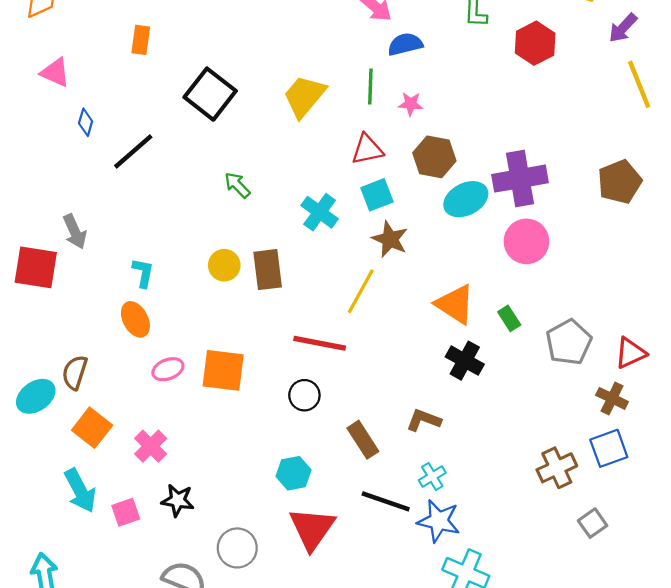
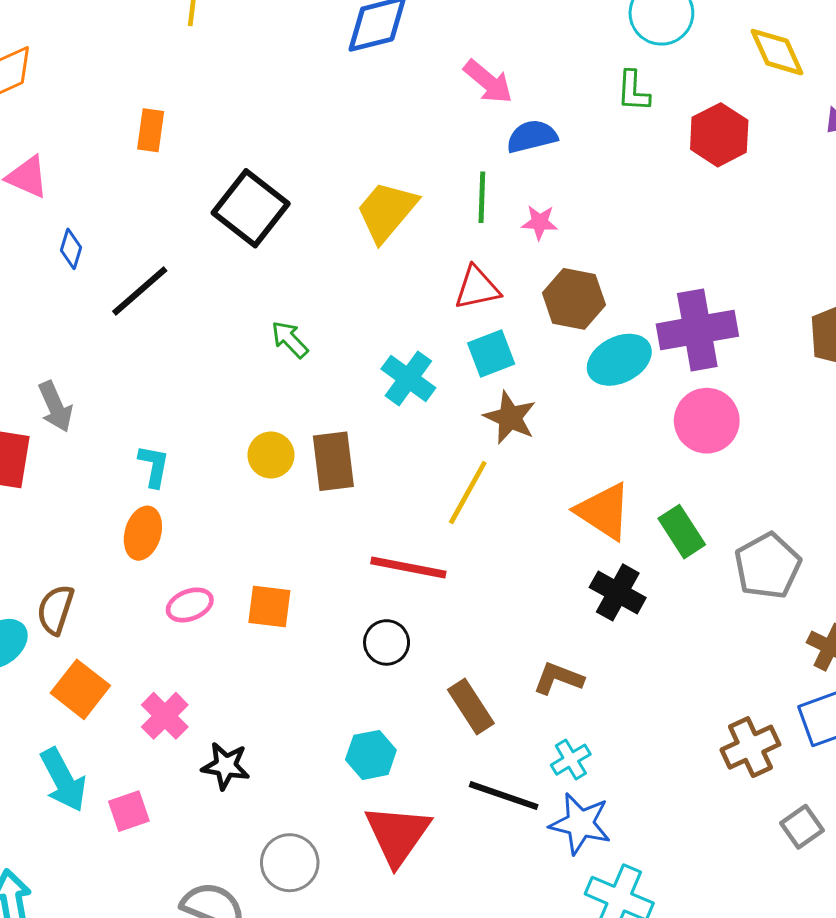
green rectangle: (509, 318) -> (682, 532), size x1.4
orange ellipse: (135, 319) -> (143, 533), turned 44
orange square: (223, 370) -> (269, 607), size x0.7
black star: (178, 500) -> (226, 766), moved

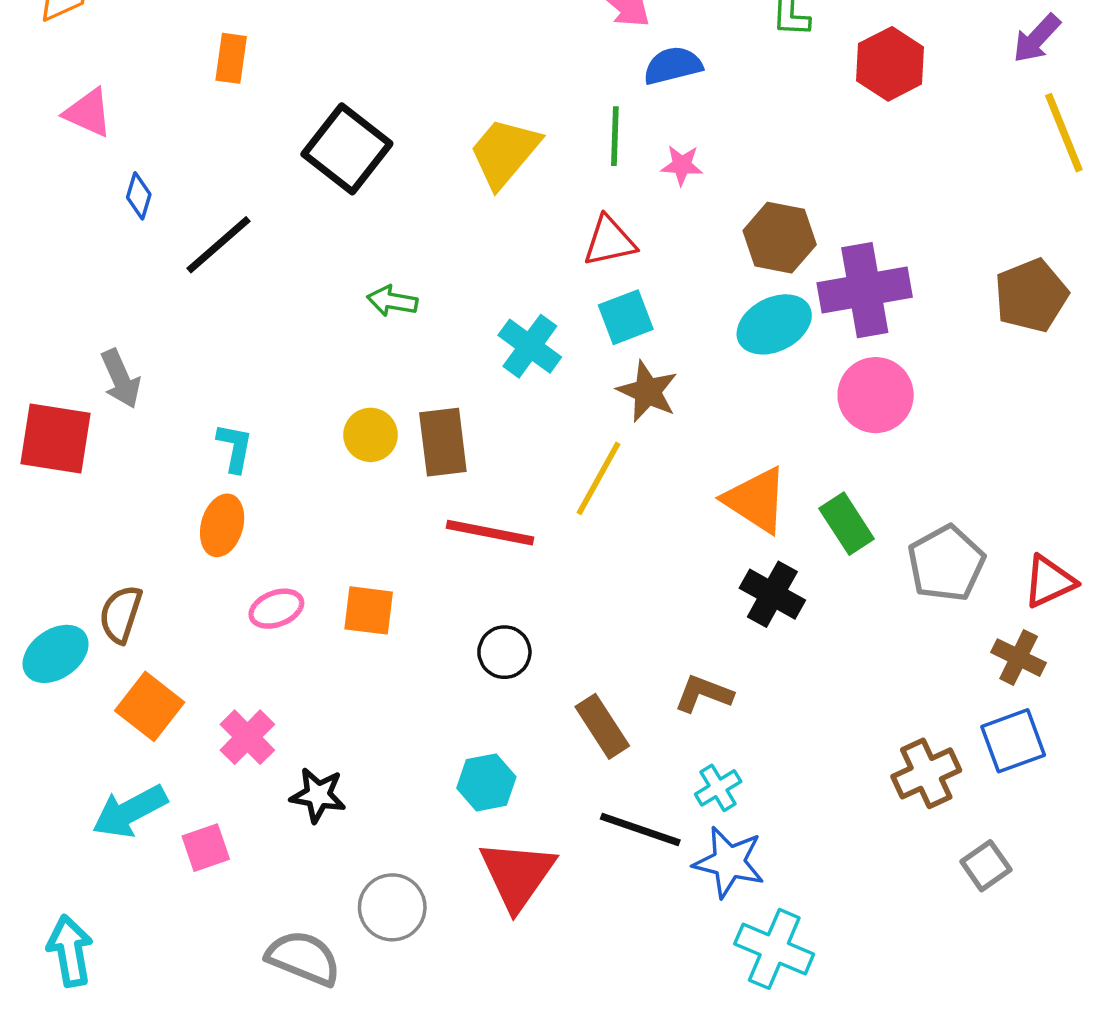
brown hexagon: (574, 299) -> (780, 238), moved
green arrow: (290, 339) -> (392, 301), turned -36
red line: (408, 567) -> (490, 533), moved
cyan arrow: (63, 780) -> (130, 811), turned 90

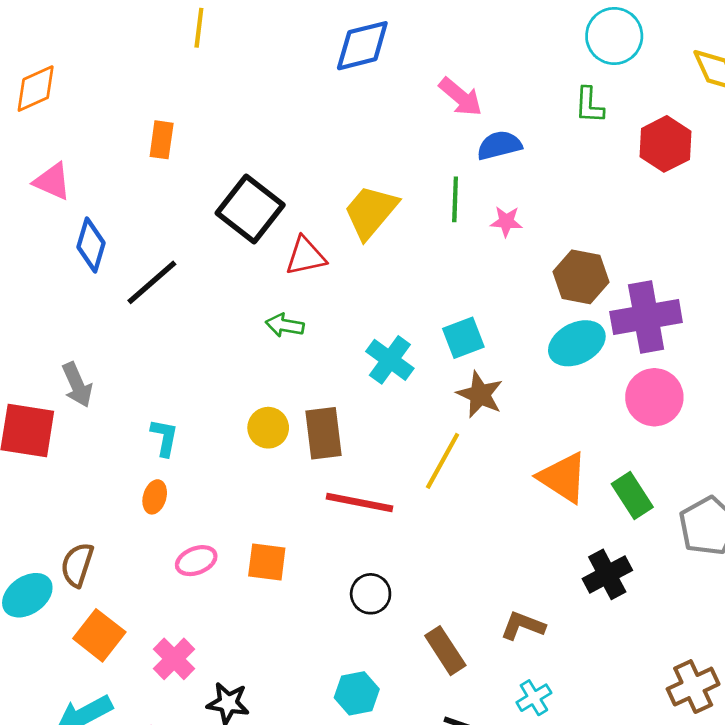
blue diamond: (139, 196) -> (91, 245), size x1.5
red triangle: (609, 241) -> (306, 256), moved
orange ellipse: (222, 525) -> (155, 497), size x0.7
black cross: (772, 594) -> (607, 574), moved, turned 33

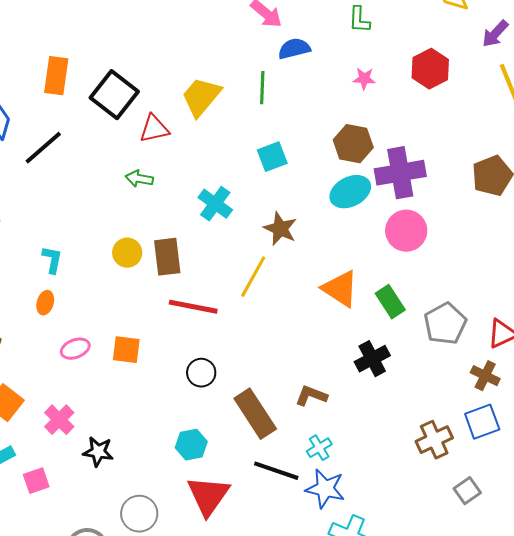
orange rectangle: (162, 140) -> (56, 76), moved, size x1.4
red hexagon: (665, 144) -> (430, 69), moved
pink star: (506, 221) -> (364, 79), moved
cyan square: (463, 338) -> (272, 157), moved
brown rectangle: (445, 651) -> (255, 414), size x1.4

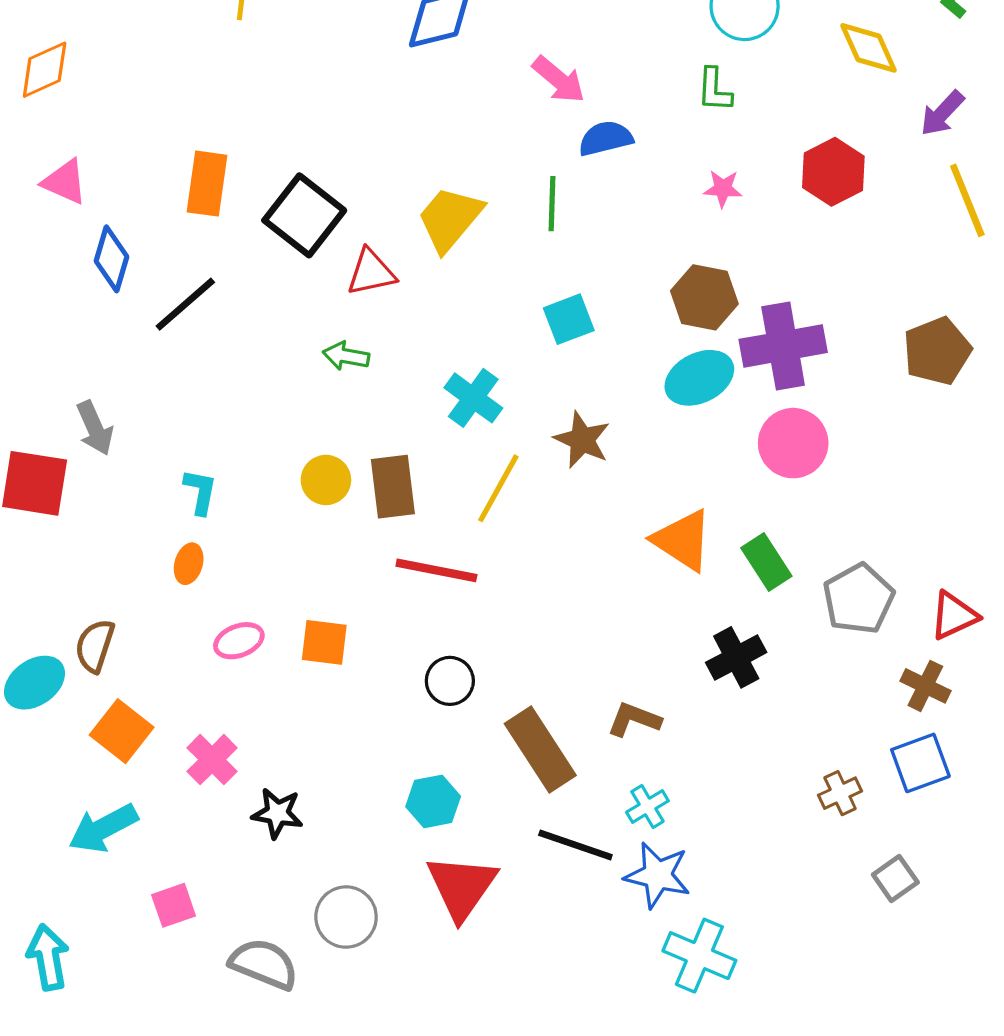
yellow line: (253, 277) -> (498, 488), moved
brown cross: (434, 440) -> (840, 793), size x0.7
pink square: (36, 481) -> (174, 905), moved

